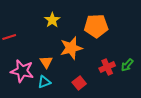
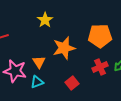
orange pentagon: (96, 26) -> (100, 36), moved

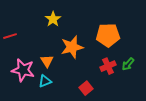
red square: (72, 83) -> (86, 88), moved

